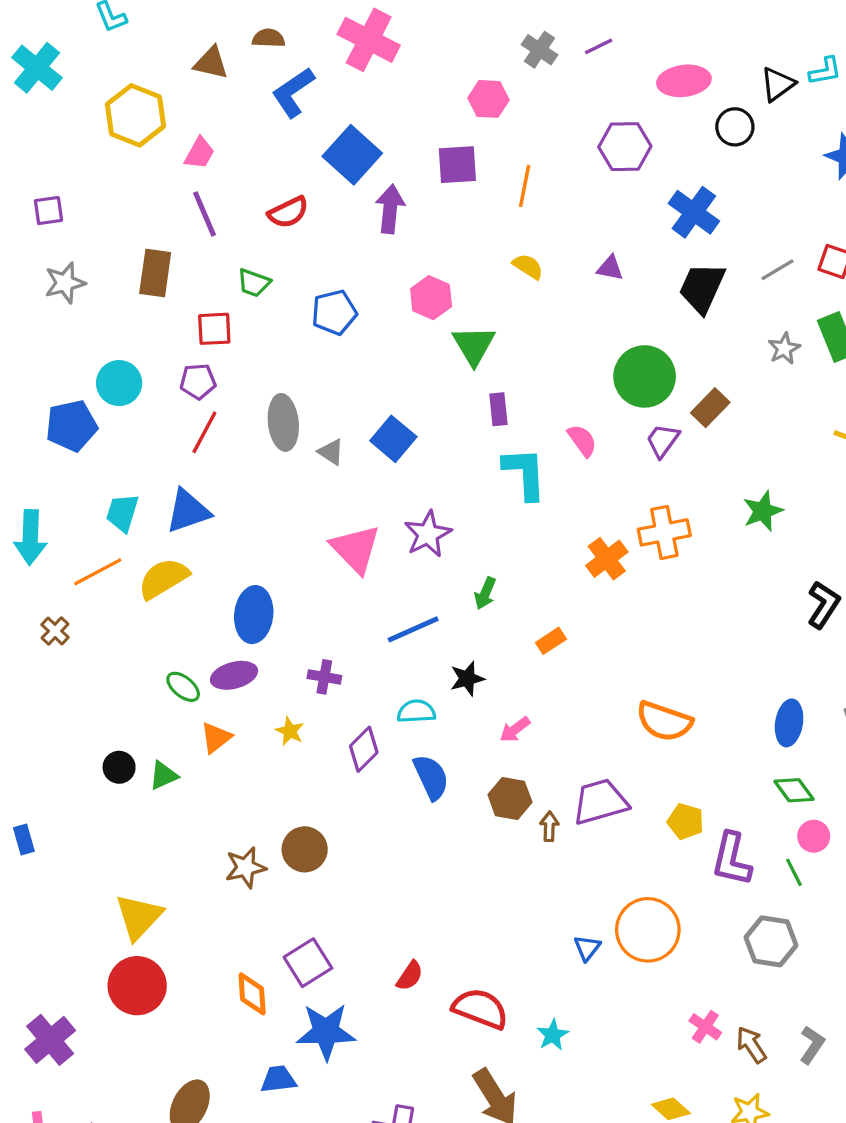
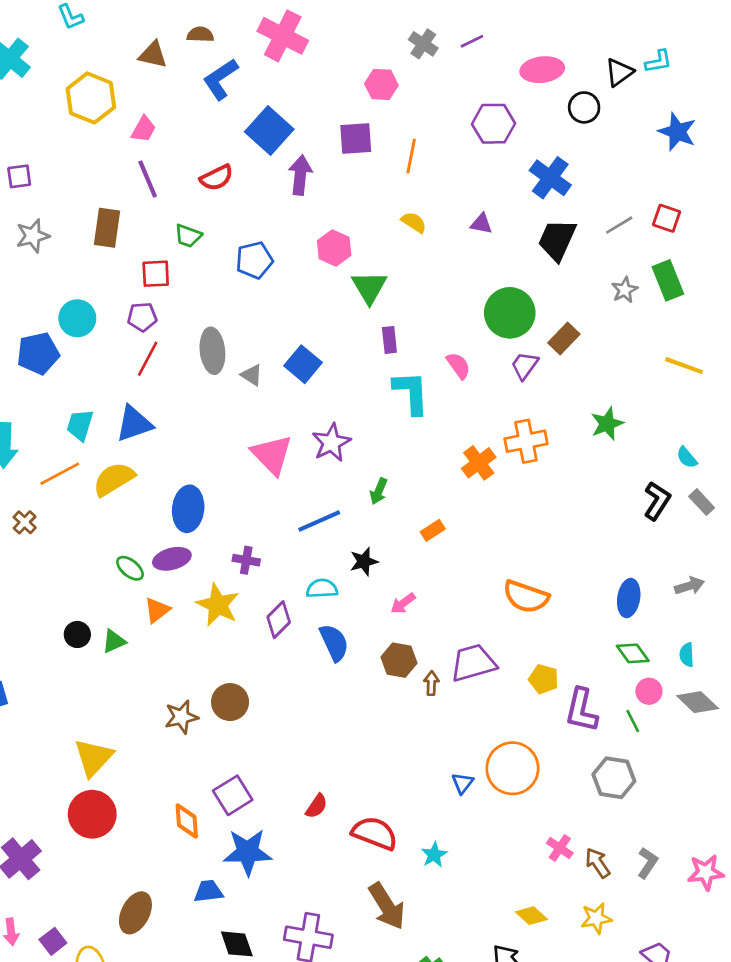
yellow star: (290, 731) -> (218, 605), size x1.8

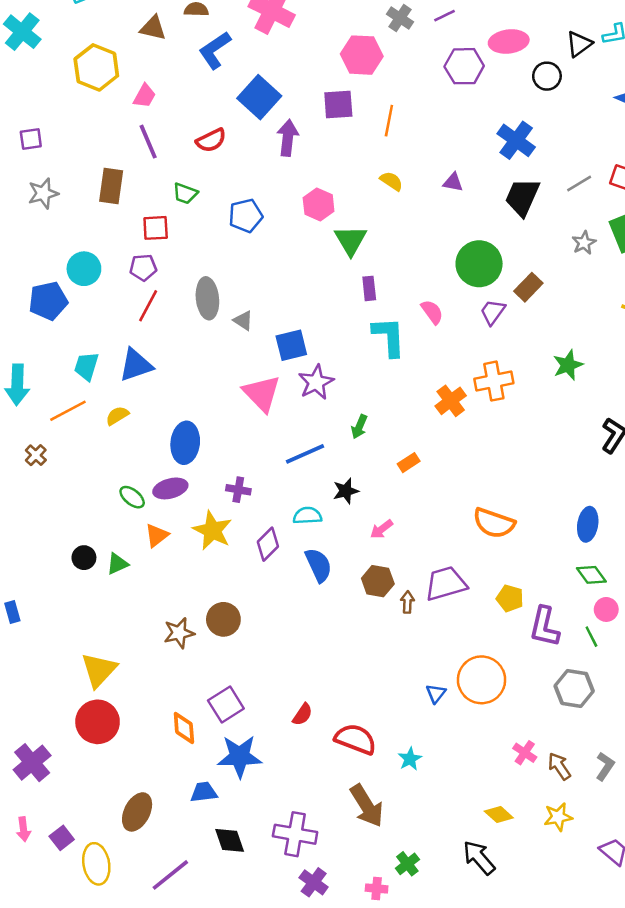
pink hexagon: (381, 84) -> (362, 55), size x1.4
purple hexagon: (494, 124) -> (464, 66), moved
blue square: (303, 364) -> (291, 345), moved, turned 36
yellow semicircle: (114, 479) -> (117, 416), size x0.6

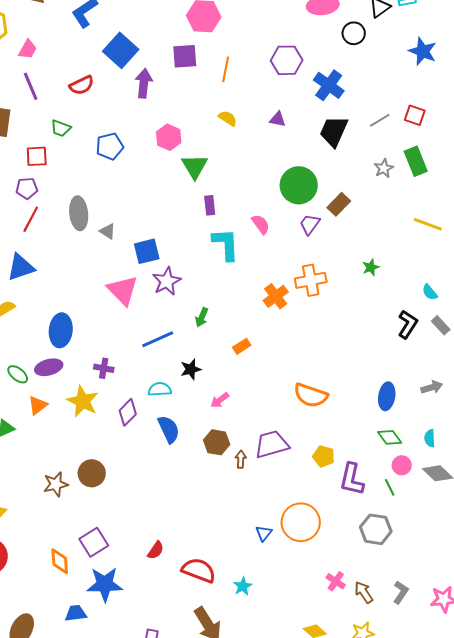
purple hexagon: (464, 66) -> (287, 60), moved
green star: (568, 365) -> (371, 267), size x0.7

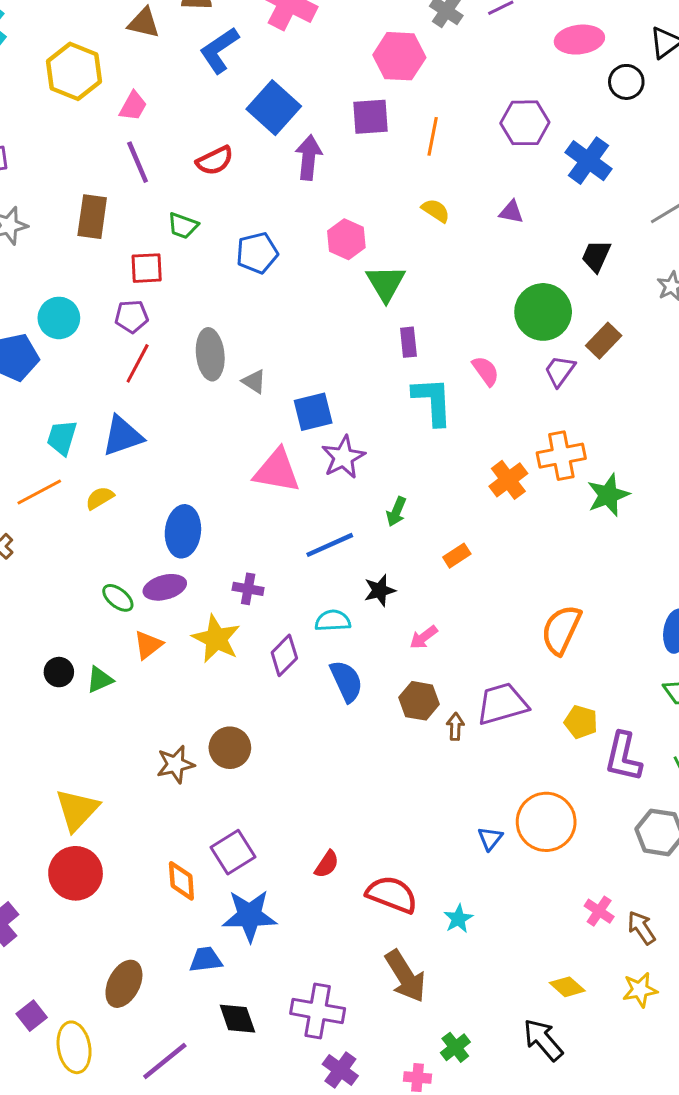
black trapezoid: (334, 131) -> (596, 256), moved, size x0.7
green star: (371, 267) -> (608, 495), moved, size x1.6
pink triangle: (123, 290) -> (277, 471), turned -36
orange semicircle: (311, 395) -> (561, 630), turned 96

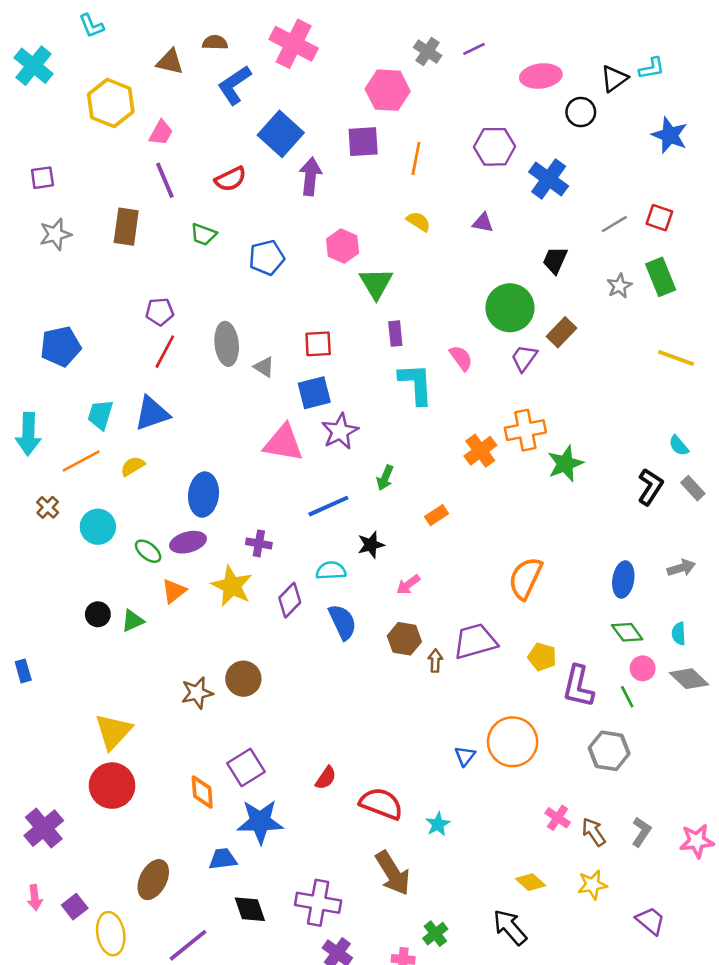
red square: (147, 268) -> (318, 344), moved
cyan circle: (59, 318) -> (98, 527), moved

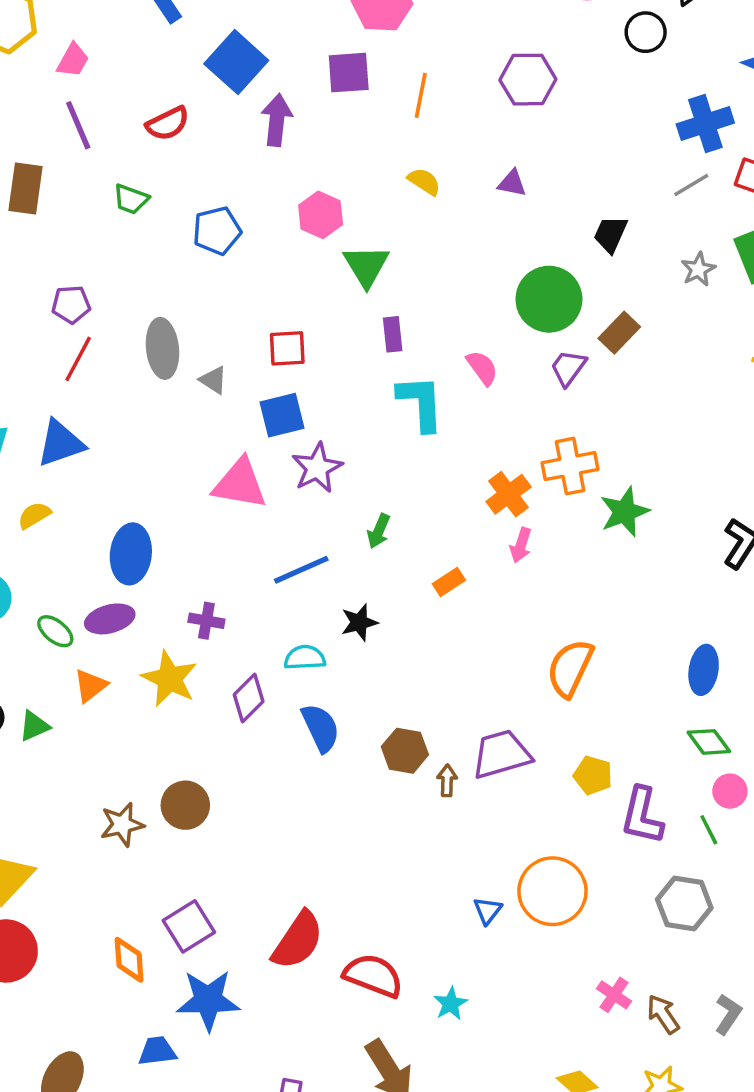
blue cross: (549, 179) -> (705, 124), moved, turned 36
pink arrow: (408, 585) -> (521, 545), moved, turned -35
red semicircle: (326, 778) -> (298, 940), size x1.8

